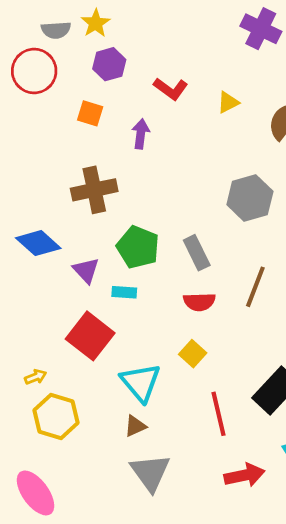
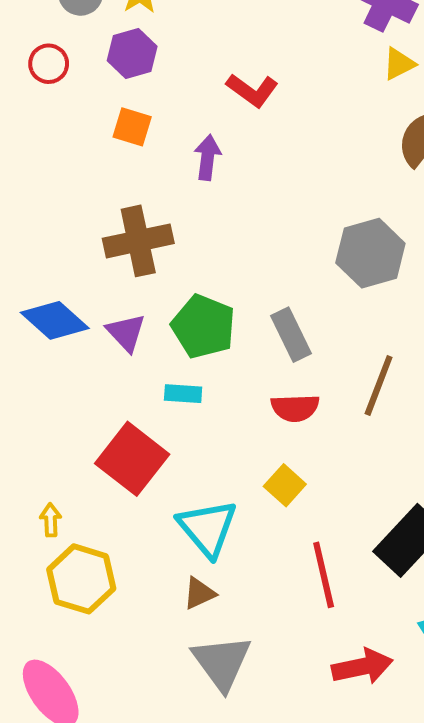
purple hexagon: (109, 64) -> (132, 54), moved
red circle: (34, 71) -> (49, 64), size x0.6
yellow triangle: (228, 102) -> (399, 64), moved
purple triangle: (86, 270) -> (126, 333), moved
yellow arrow: (35, 377) -> (51, 520), turned -70

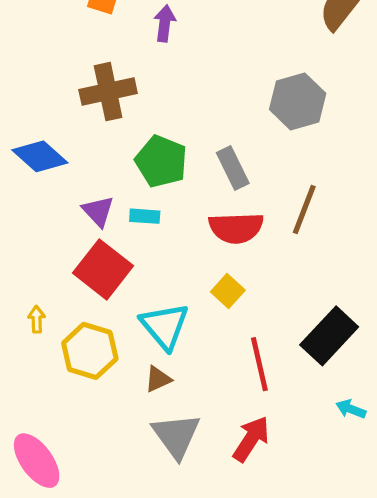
purple triangle: (126, 333) -> (98, 211), moved
red semicircle: (295, 408) -> (236, 228), size x1.4
yellow hexagon: (81, 579) -> (90, 351), moved
red arrow: (362, 667) -> (251, 439), moved, turned -45

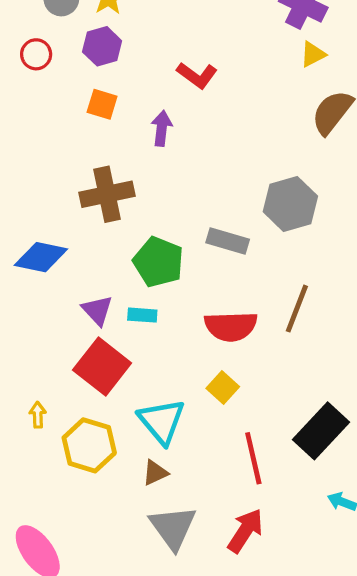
blue diamond: (40, 156) -> (41, 257), turned -30
gray rectangle: (233, 168) -> (228, 241), moved, turned -48

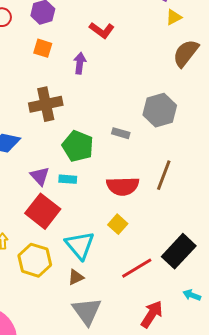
gray rectangle: (228, 241) -> (121, 133), size x0.7
red line: (253, 458) -> (137, 268), turned 72
red arrow: (245, 531) -> (152, 314), moved

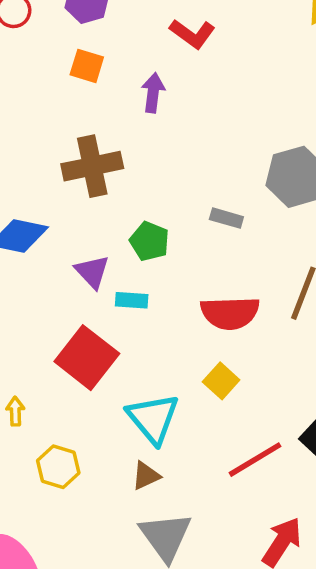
green pentagon: (78, 146) -> (149, 241), size x0.7
purple triangle: (40, 176) -> (92, 272), moved
yellow hexagon: (35, 260) -> (58, 467), moved, size x0.7

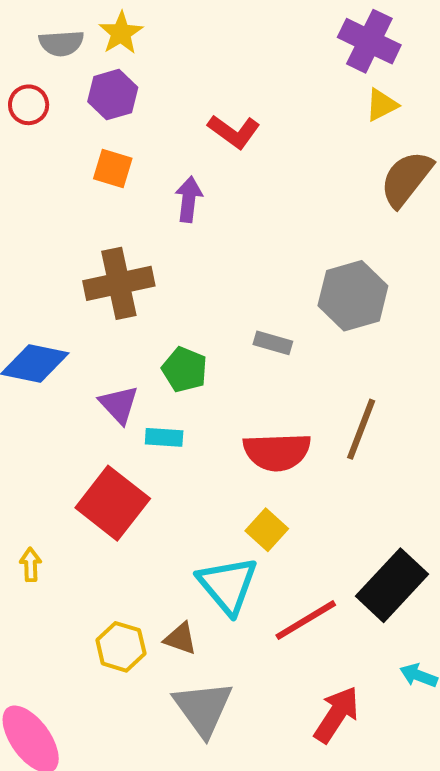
cyan triangle: (153, 418) -> (228, 585), moved
yellow hexagon: (58, 467) -> (121, 647), moved
brown triangle: (146, 476) -> (180, 639), turned 44

